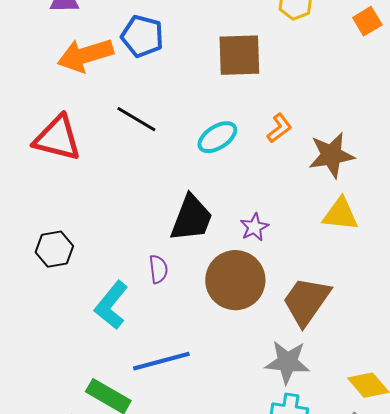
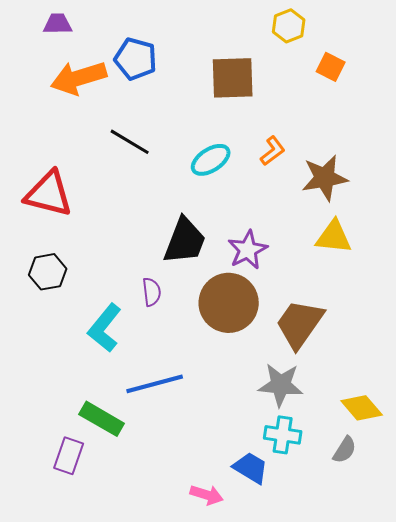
orange square: (367, 21) -> (331, 67), moved, turned -32
red triangle: (57, 138) -> (49, 194), moved
purple star: (254, 227) -> (248, 250), size x1.4

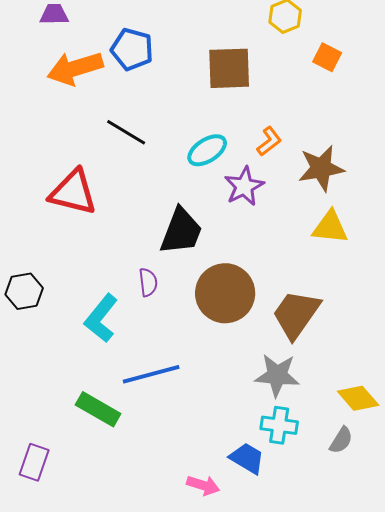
red triangle: (49, 194) -> (73, 192), moved
purple star: (248, 250) -> (244, 186), moved
black hexagon: (48, 272) -> (24, 291), moved
purple rectangle: (69, 456) -> (34, 462), moved

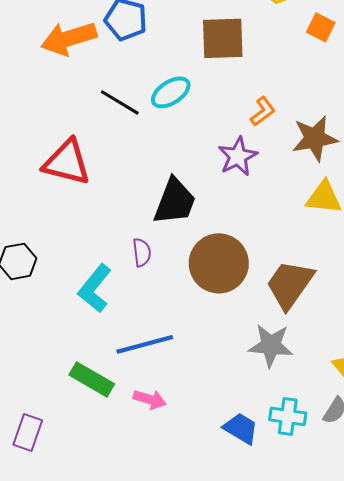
cyan ellipse: (207, 150) -> (171, 92), moved
cyan cross: (279, 425) -> (288, 416), moved
pink arrow: (203, 485) -> (150, 399), moved

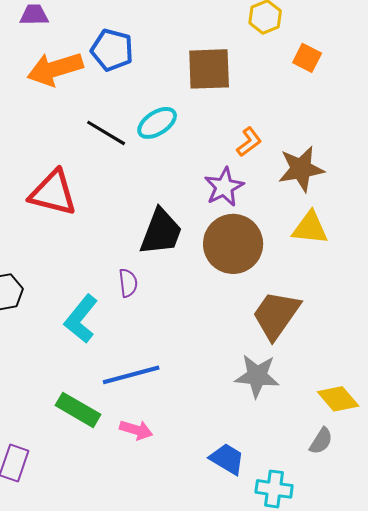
brown circle: (219, 263) -> (233, 244), moved
cyan cross: (288, 416) -> (274, 489), moved

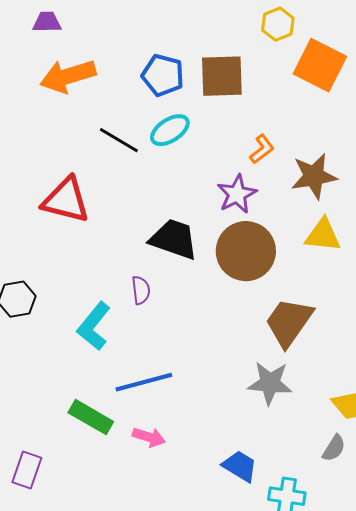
blue pentagon: (112, 50) -> (163, 75), moved
orange square: (307, 58) -> (320, 65), size x1.8
black trapezoid: (161, 232) -> (174, 239), turned -92

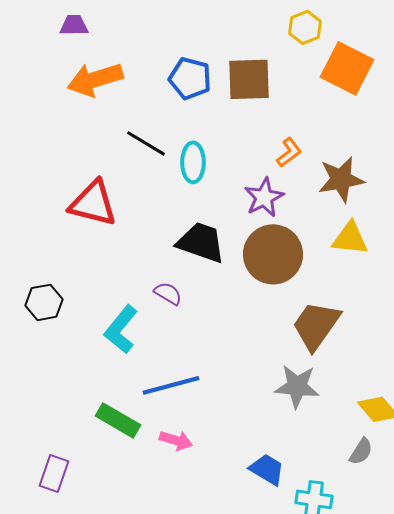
cyan ellipse: (170, 130) -> (193, 162), moved, turned -57
purple semicircle: (141, 290) -> (168, 293), turned -52

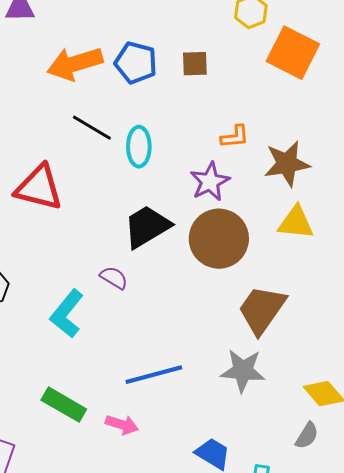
orange arrow: (95, 79) -> (75, 64), moved
brown square: (249, 79) -> (195, 64), size x0.6
orange L-shape: (289, 152) -> (235, 137), turned 32
black trapezoid: (201, 242) -> (147, 227), turned -50
blue line: (171, 385) -> (154, 375), moved

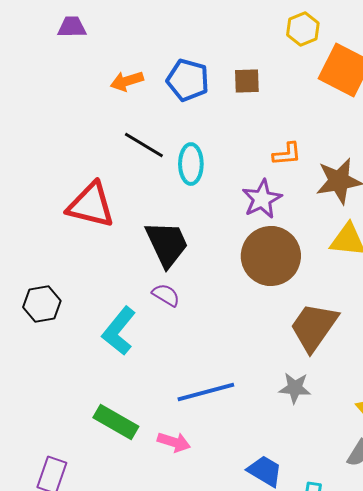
orange arrow: (75, 64) -> (127, 81), size x0.6
black trapezoid: (147, 227) -> (167, 244), moved, turned 96
gray star: (243, 371) -> (295, 388), size x0.7

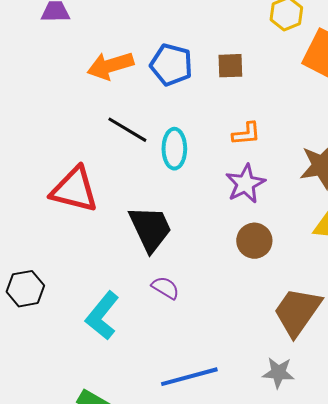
orange arrow: (127, 81) -> (110, 66), size x1.4
orange L-shape: (287, 154) -> (246, 134), moved
brown circle: (271, 256) -> (254, 241), size x0.6
purple semicircle: (166, 295) -> (165, 288), moved

